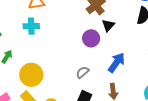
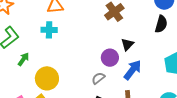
black triangle: (108, 25) -> (127, 44), moved
purple circle: (91, 38) -> (110, 58), moved

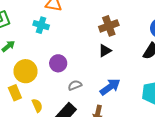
black triangle: (127, 44) -> (105, 51), moved
purple circle: (110, 58) -> (58, 63), moved

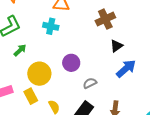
brown cross: (109, 26) -> (105, 19), moved
blue arrow: (110, 87) -> (126, 69), moved

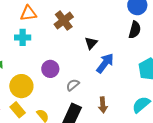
brown cross: (105, 19) -> (64, 21), moved

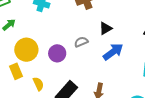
purple circle: (50, 69) -> (57, 53), moved
gray semicircle: (73, 85) -> (81, 42), moved

